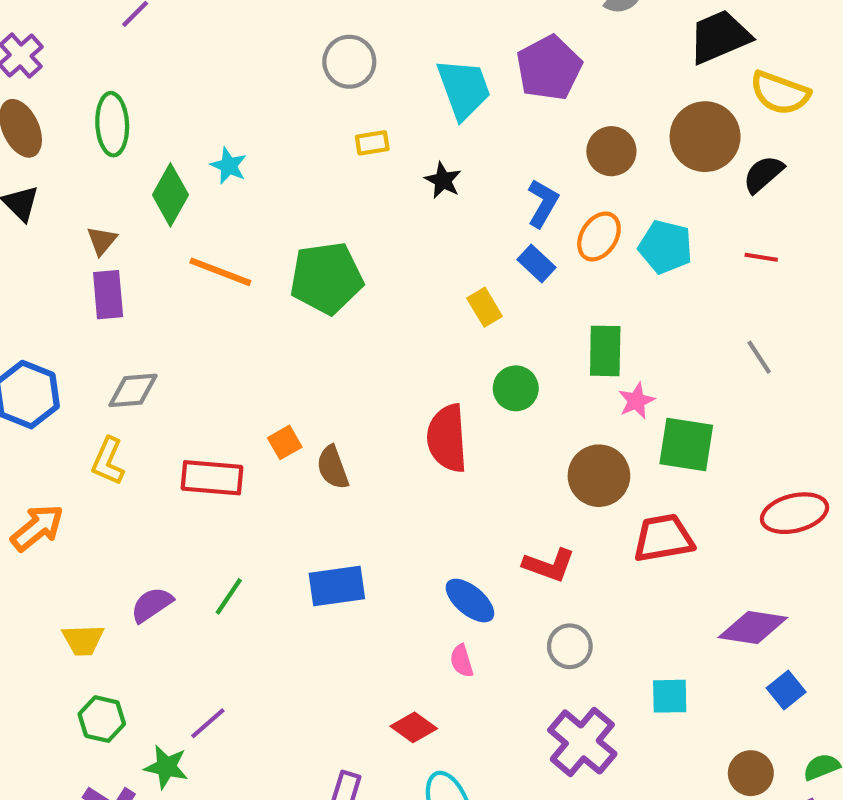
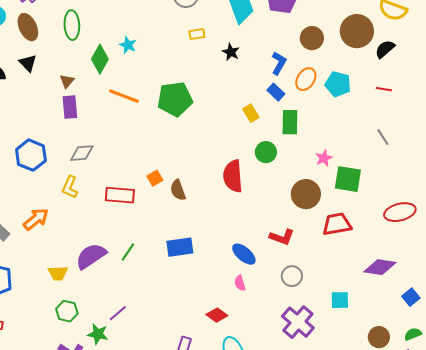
green rectangle: (605, 351) -> (290, 122), moved
purple semicircle: (152, 605) -> (91, 256), size x1.5
blue square: (786, 690) -> (411, 297), moved

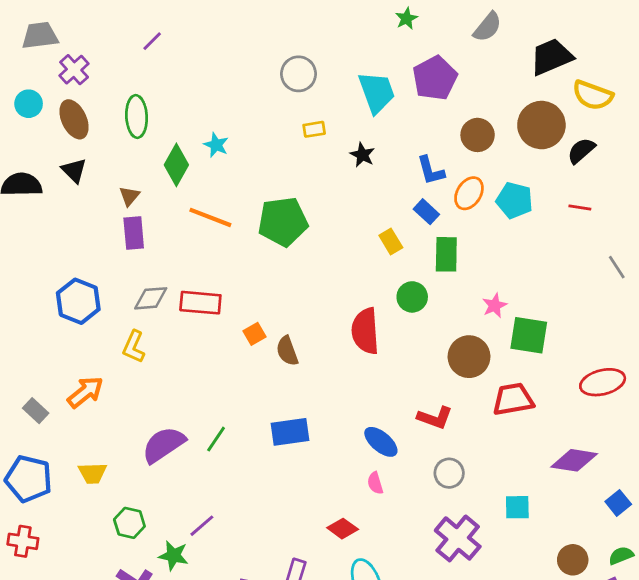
blue L-shape: (279, 63) -> (431, 170), turned 135
gray line: (383, 137) -> (617, 267), moved
red rectangle: (120, 195) -> (200, 303), moved
yellow trapezoid: (58, 273) -> (92, 473), moved

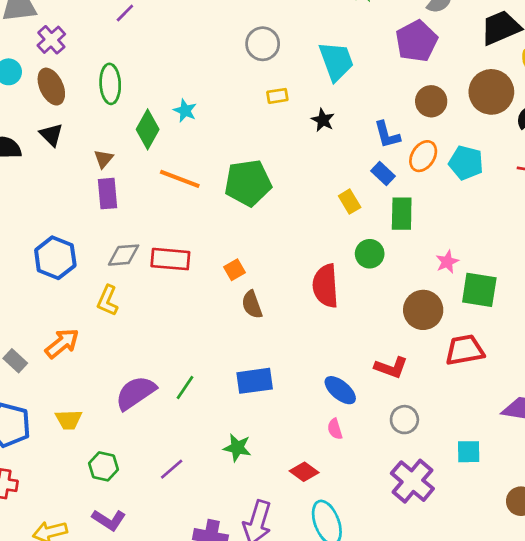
purple pentagon: (435, 78) -> (416, 41), moved
orange square: (254, 334) -> (235, 270), moved
green star: (173, 556) -> (237, 448), moved

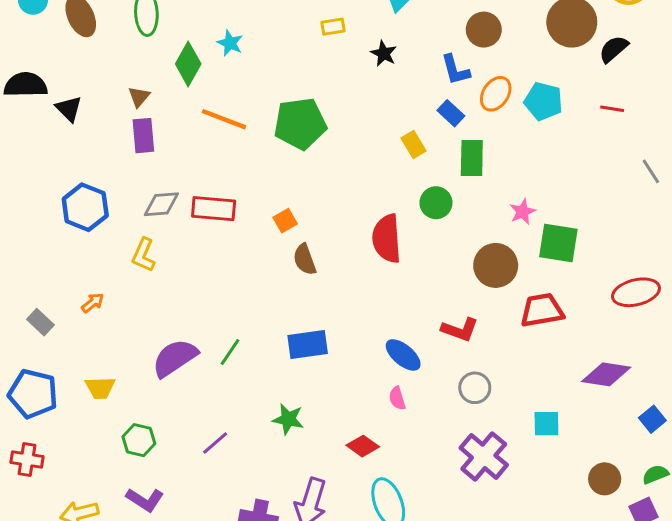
brown circle: (431, 101) -> (484, 30), moved
black triangle: (51, 135) -> (69, 109), moved
orange arrow: (62, 343) -> (93, 303), size x0.6

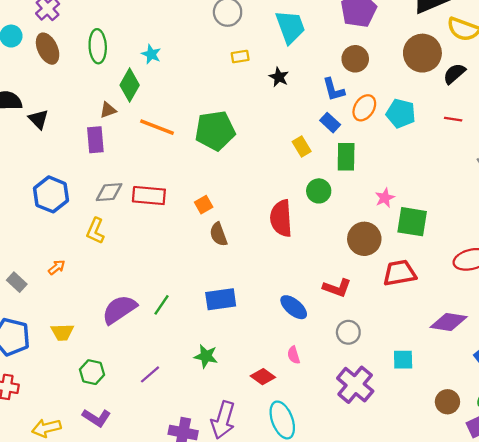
cyan star: (230, 43) -> (151, 54), moved
brown triangle: (139, 97) -> (108, 110), moved, turned 30
pink semicircle: (397, 398) -> (294, 355), moved

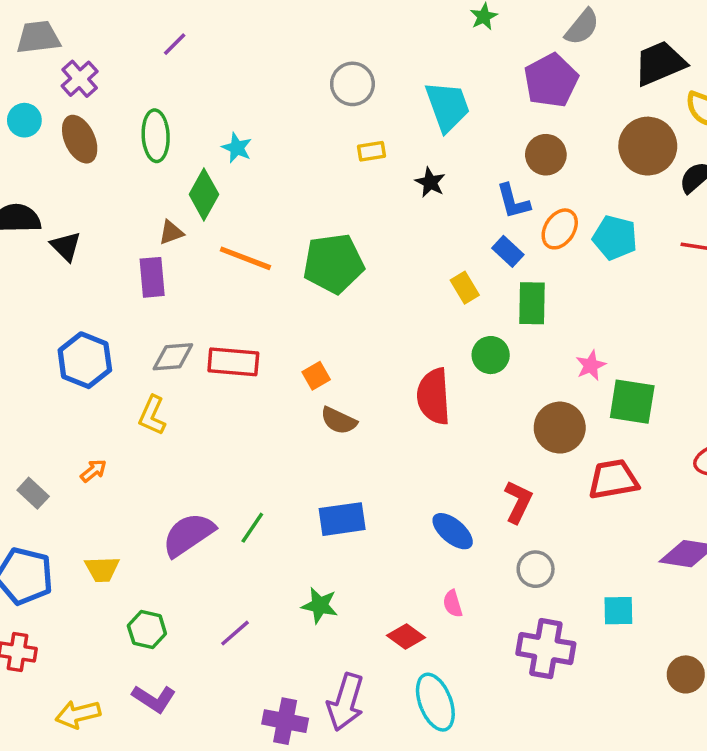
brown semicircle: (218, 234) -> (339, 421), turned -45
red L-shape: (337, 288) -> (518, 502), turned -84
purple cross: (355, 385) -> (546, 649), turned -30

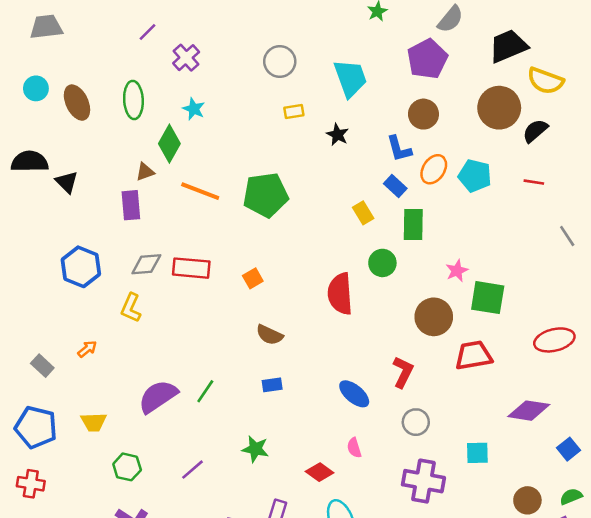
purple cross: (80, 79) -> (186, 58), moved
brown semicircle: (339, 421) -> (269, 335), moved
blue rectangle: (342, 519) -> (272, 385), size x0.6

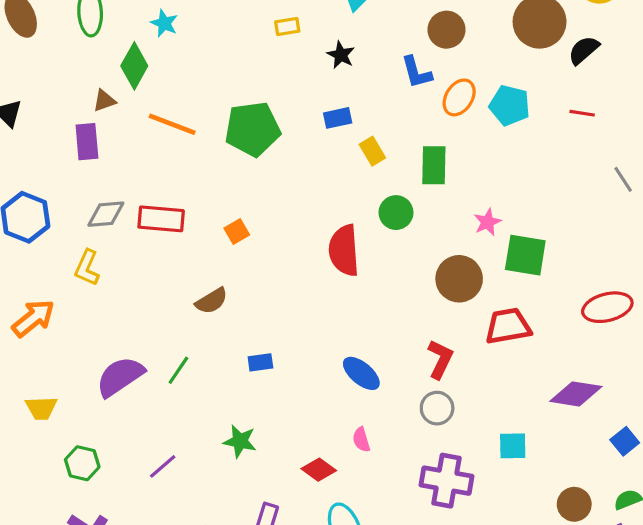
blue rectangle: (395, 186) -> (338, 118), moved, turned -55
brown semicircle: (269, 335) -> (212, 301), moved, turned -56
orange arrow: (87, 349) -> (33, 318), size x1.8
red L-shape: (403, 372) -> (440, 359), moved

